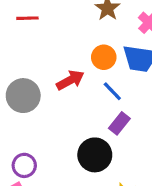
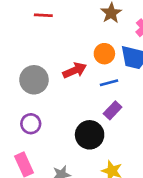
blue line: (112, 91) -> (109, 83), turned -66
purple circle: (24, 165) -> (31, 124), moved

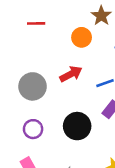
orange circle: (104, 54) -> (82, 37), moved
black circle: (90, 135) -> (77, 126), moved

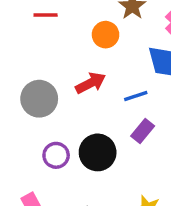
purple circle: (33, 129) -> (56, 155), moved

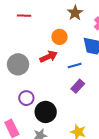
orange circle: (106, 35) -> (60, 37), moved
black circle: (98, 152) -> (46, 112), moved

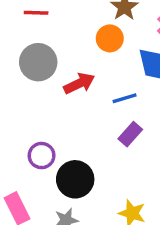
orange circle: (60, 37) -> (110, 38), moved
gray circle: (18, 64) -> (38, 62), moved

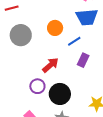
orange circle: (110, 38) -> (55, 28), moved
red arrow: (79, 83) -> (50, 65), moved

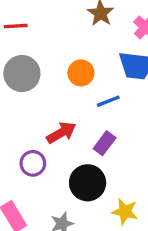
purple rectangle: (83, 60) -> (105, 143), moved
black circle: (60, 94) -> (88, 183), moved

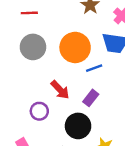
orange circle: (81, 73) -> (75, 47), size x1.6
red arrow: (61, 133) -> (60, 90), turned 75

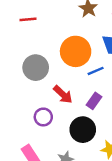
gray circle: (33, 47) -> (36, 68), moved

